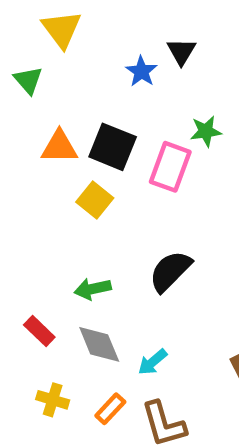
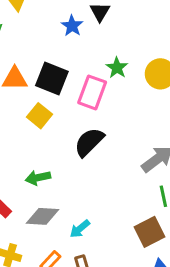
green star: (206, 131) -> (117, 68), turned -30
black semicircle: (170, 271) -> (89, 142), moved
gray diamond: (99, 344) -> (43, 216), turned -64

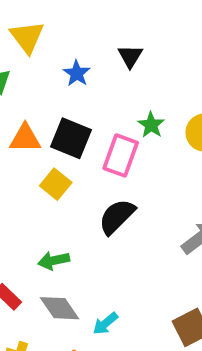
blue star: (72, 26) -> (77, 73), moved
gray diamond: (43, 216) -> (60, 308), turned 52

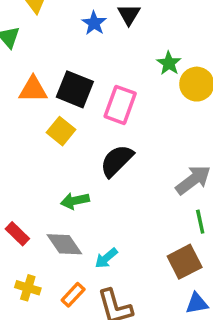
blue star: (77, 73) -> (94, 23), moved
green star: (151, 125) -> (169, 63), moved
green arrow: (54, 260) -> (75, 201), moved

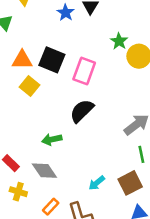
yellow square: (61, 131) -> (29, 86), moved
cyan arrow: (106, 258) -> (97, 183), moved
yellow cross: (28, 288) -> (18, 192), moved

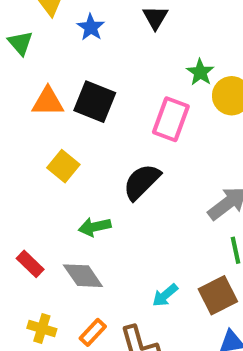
blue star: (66, 13) -> (91, 27), moved
pink rectangle: (84, 71) -> (171, 119), moved
yellow square: (29, 86) -> (63, 166), moved
yellow cross: (18, 192) -> (42, 328), moved

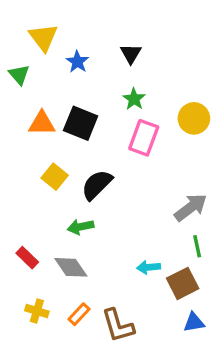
green star: (200, 72) -> (134, 99), moved
black semicircle: (142, 182) -> (97, 185), moved
cyan arrow: (165, 295) -> (149, 267), moved, turned 35

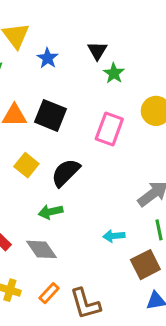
green star: (134, 99) -> (114, 73), moved
cyan arrow: (149, 267) -> (114, 236), moved

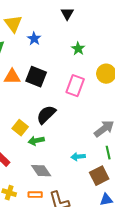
black triangle: (97, 51) -> (67, 14), moved
yellow square: (26, 165) -> (20, 128), moved
gray diamond: (42, 249) -> (41, 171), moved
orange rectangle: (49, 293) -> (35, 195), turned 48

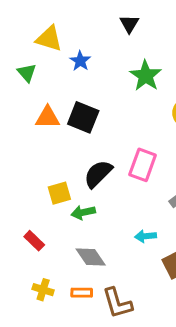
yellow triangle: (13, 24) -> (49, 39), turned -36
green star: (78, 49) -> (146, 76), size x1.5
pink rectangle: (75, 86) -> (143, 165), moved
yellow square: (20, 128) -> (59, 193), turned 35

